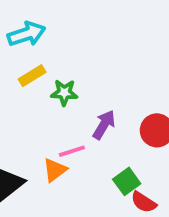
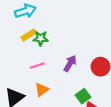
green star: (64, 93) -> (41, 38), moved
pink line: (72, 151) -> (37, 66), moved

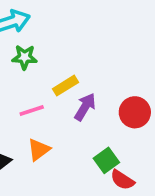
yellow rectangle: (29, 35) -> (65, 86), moved
green star: (41, 38) -> (25, 57), moved

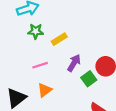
yellow rectangle: (65, 86) -> (59, 39), moved
green square: (106, 160) -> (89, 79), moved

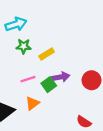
purple arrow: (74, 63) -> (61, 77), turned 49
green square: (89, 79) -> (49, 85), moved

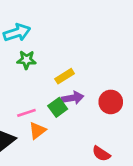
yellow rectangle: (47, 54) -> (65, 76), moved
pink line: (28, 79) -> (26, 113), moved

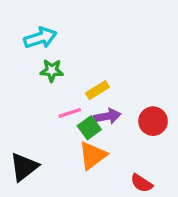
pink line: (26, 113) -> (70, 113), moved
orange triangle: (37, 131) -> (93, 155), moved, size x1.4

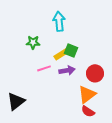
cyan arrow: (40, 38) -> (59, 21), moved, turned -78
green square: (89, 128) -> (71, 50), moved, turned -32
orange triangle: (93, 155) -> (87, 94), moved

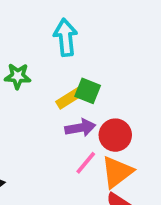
pink line: (44, 68) -> (86, 163), moved, turned -32
red circle: (95, 73) -> (115, 135), moved

